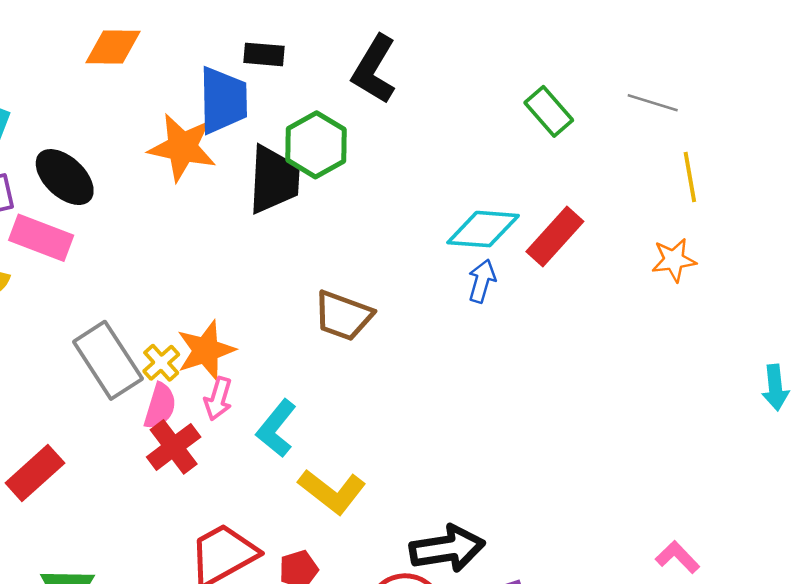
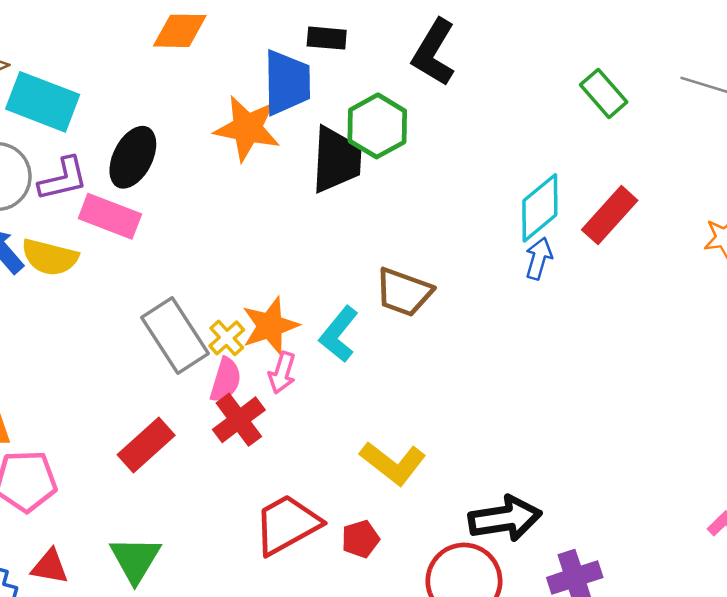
black ellipse: (65, 177) -> (133, 157), turned 74
cyan diamond: (483, 229) -> (540, 208), turned -44
cyan L-shape: (276, 428) -> (339, 334), moved
red rectangle: (35, 473) -> (146, 445), moved

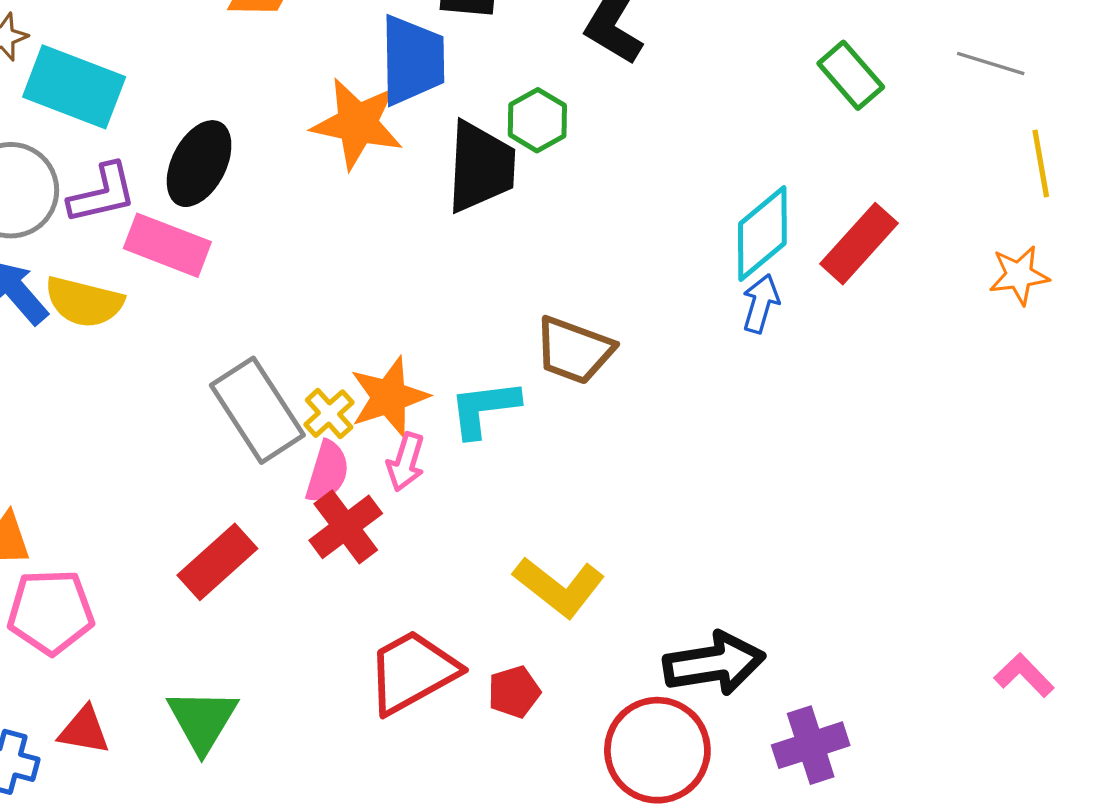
green hexagon: (377, 126) -> (537, 120), size x0.7
cyan L-shape: (339, 334) -> (484, 409), turned 44

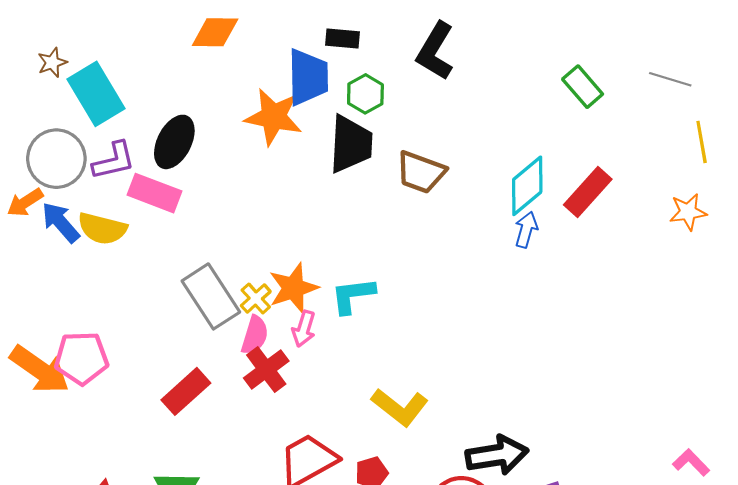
cyan rectangle: (74, 87) -> (96, 94), turned 38
green hexagon: (537, 120) -> (365, 94), moved
brown trapezoid: (574, 350) -> (421, 172), moved
pink pentagon: (51, 612) -> (81, 358), moved

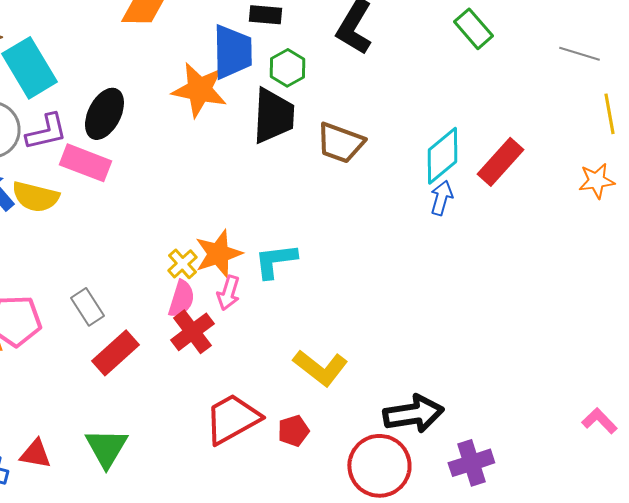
green rectangle: (583, 87) -> (473, 29), moved
gray rectangle: (211, 296) -> (87, 307), moved, size x0.6

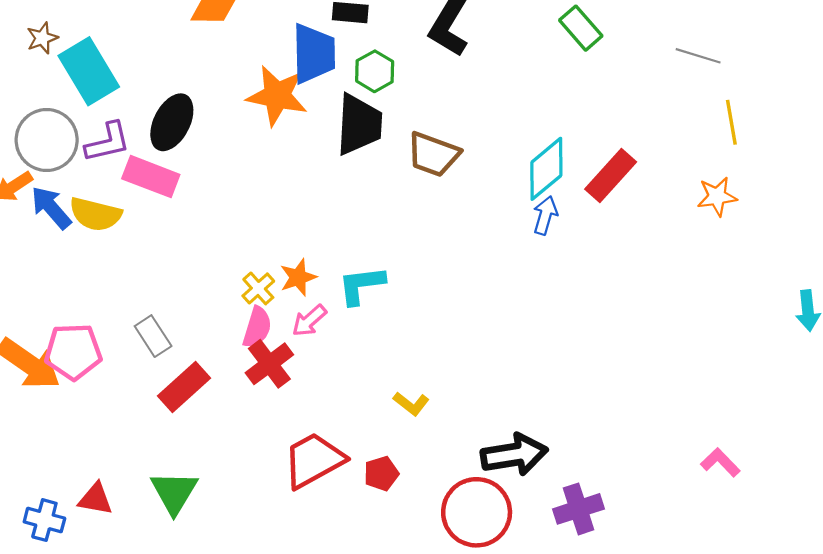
orange star: (218, 254) -> (298, 277), size x0.7
pink arrow: (228, 293) -> (309, 321), turned 32
yellow L-shape: (320, 368) -> (411, 404), size x0.6

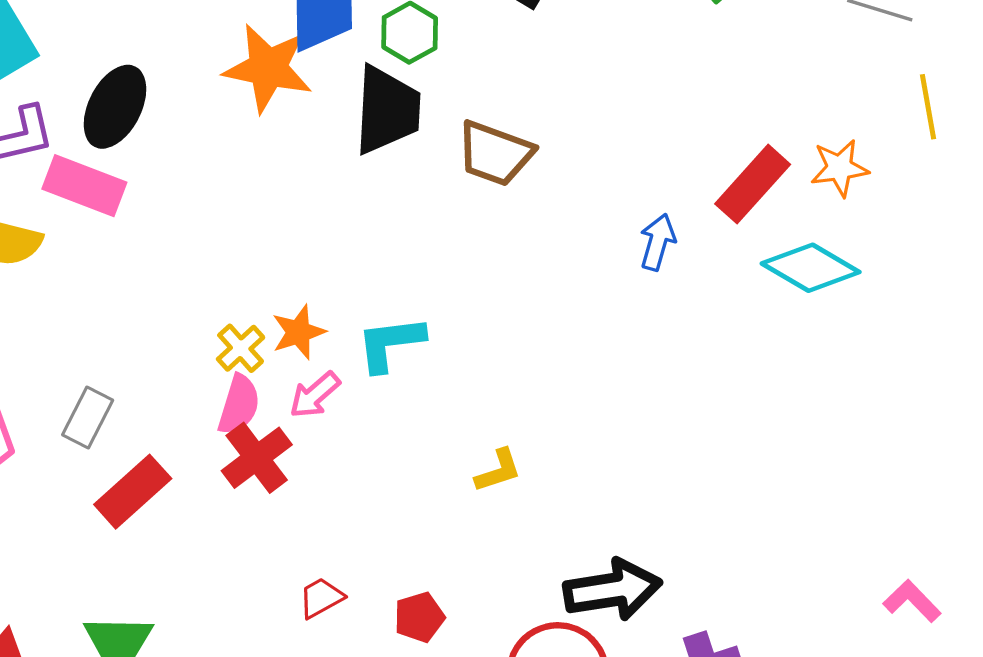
cyan diamond: (546, 169) -> (811, 268), moved, turned 70
orange star: (717, 196) -> (840, 168), moved
gray rectangle: (153, 336) -> (88, 417), turned 60
yellow L-shape: (411, 404) -> (498, 471), moved, turned -56
red trapezoid: (314, 460) -> (321, 598), size x0.5

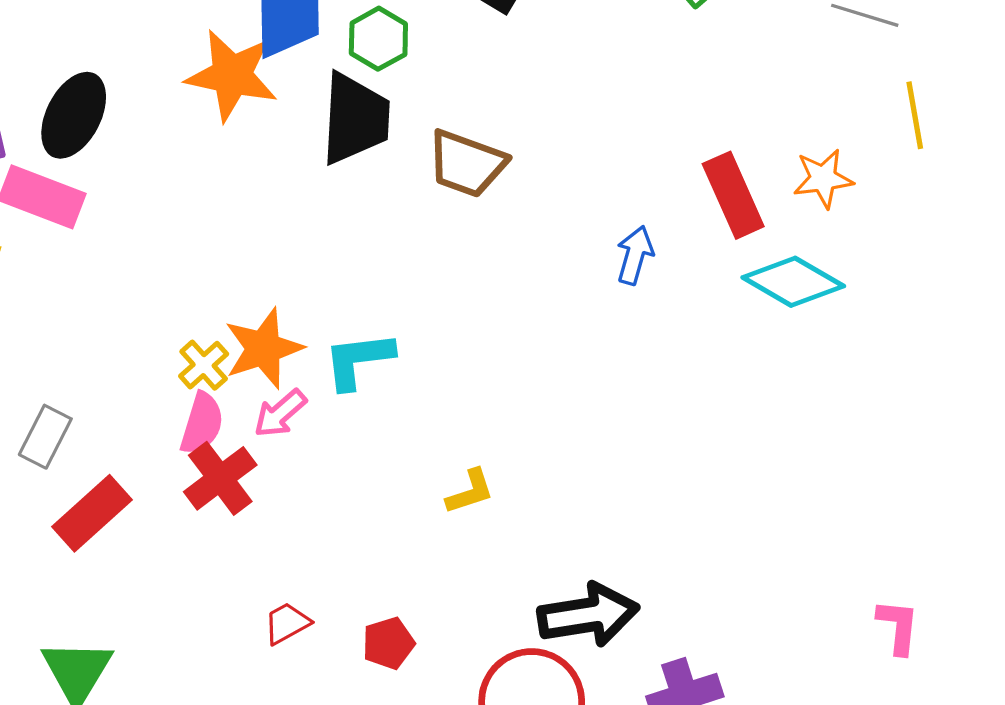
red rectangle: (753, 184) -> (733, 195), turned -66
orange star: (299, 332) -> (264, 348), size x1.4
pink L-shape: (912, 601) -> (898, 627), turned 50

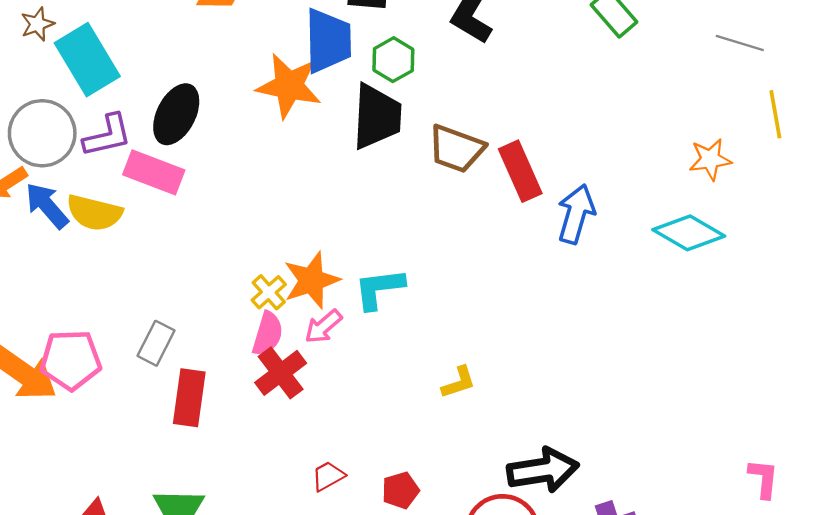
red rectangle: (733, 195) -> (520, 171), moved
blue arrow: (635, 255) -> (576, 214), size x1.4
red rectangle: (92, 513) -> (189, 398), turned -40

